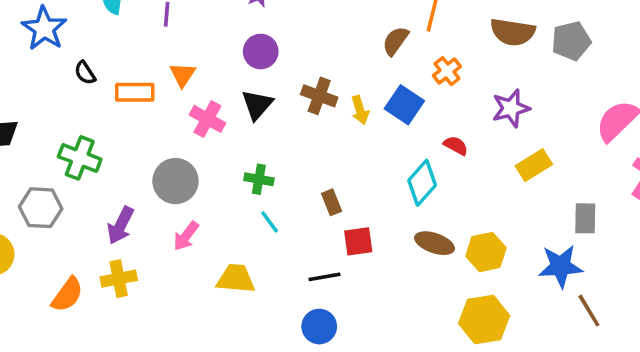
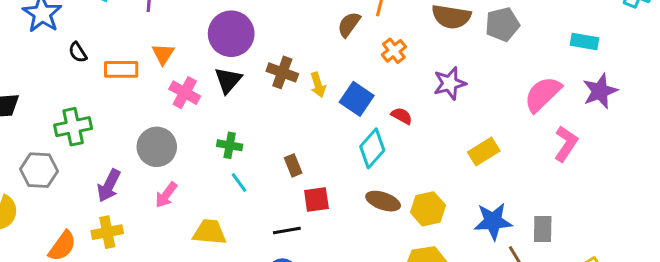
purple circle: (261, 52) -> (231, 34), size x1.5
blue square: (404, 105) -> (357, 99), moved
green cross: (80, 158) -> (73, 127), turned -33
yellow rectangle: (534, 165) -> (484, 152), moved
gray rectangle: (585, 218) -> (543, 229), moved

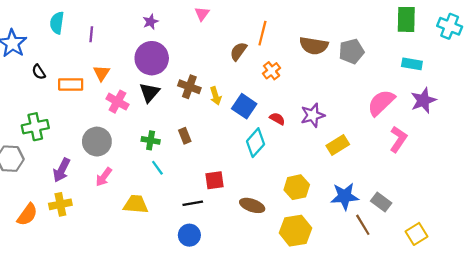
purple star: (450, 83) -> (313, 115), moved
brown rectangle: (293, 165) -> (185, 136), moved
brown ellipse: (383, 201) -> (252, 205), moved
gray rectangle: (543, 229) -> (381, 202), turned -54

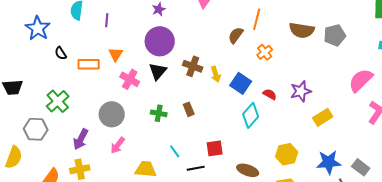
green cross: (35, 127) -> (58, 101), turned -30
cyan line: (157, 168) -> (175, 151), moved

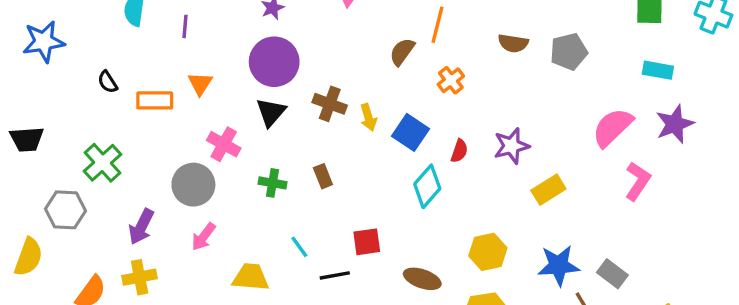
blue star: (38, 28) -> (44, 42), moved, turned 30
brown semicircle: (302, 30) -> (513, 43), size x0.7
pink cross: (130, 79) -> (224, 144), moved
red semicircle: (270, 94) -> (459, 151), turned 80

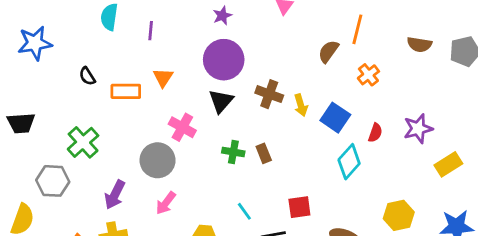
green cross: (272, 183) -> (233, 152), moved

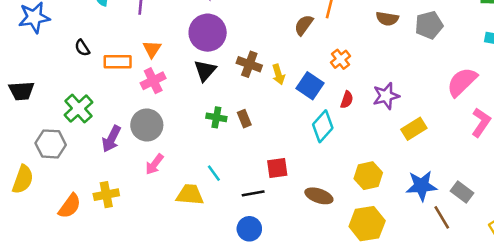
orange cross: (368, 75) -> (340, 59), moved
pink cross: (182, 127) -> (153, 81), moved, turned 35
purple arrow: (115, 195) -> (111, 139), moved
cyan line: (244, 211) -> (214, 173), moved

